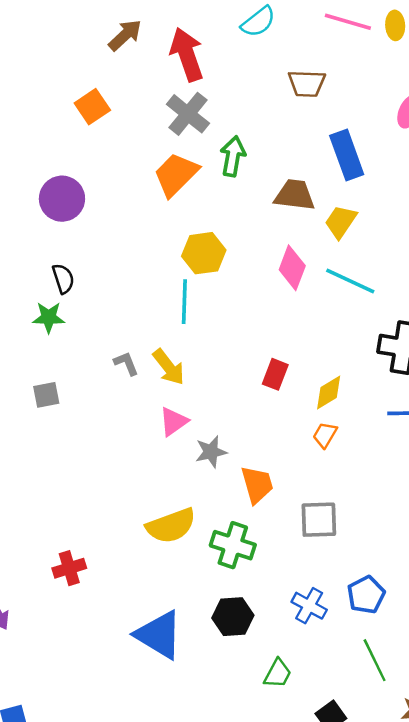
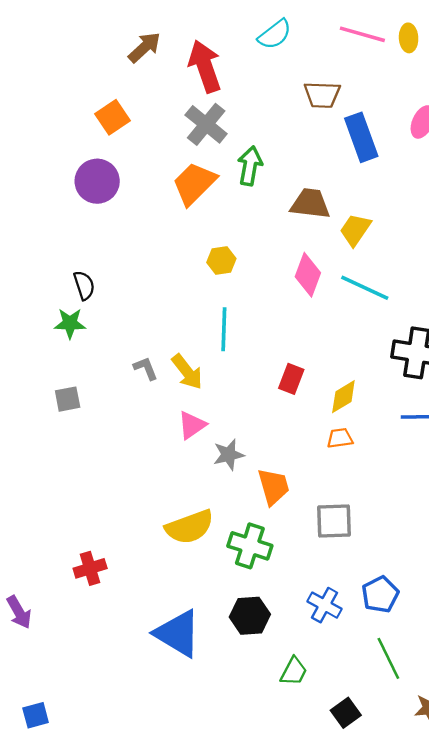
blue rectangle: (347, 155) -> (361, 137), moved
purple circle: (62, 199) -> (97, 181), moved
yellow hexagon: (204, 253) -> (221, 261), size x0.7
cyan line: (184, 302) -> (224, 329), moved
orange trapezoid: (325, 435) -> (340, 438), turned 52

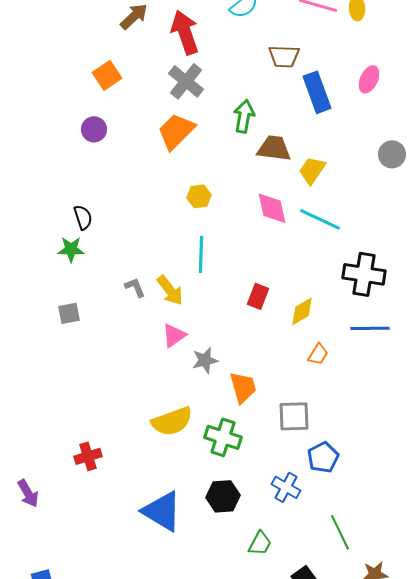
green arrow: (250, 166) -> (244, 116), moved
purple circle: (97, 181) -> (94, 129), size x0.7
pink diamond: (308, 275) -> (272, 208), turned -33
orange trapezoid: (340, 438) -> (318, 354), moved, turned 130
blue pentagon: (380, 594) -> (323, 457), moved

